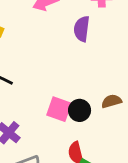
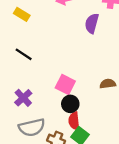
black circle: (80, 110) -> (70, 104), moved

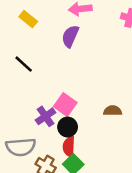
purple semicircle: (92, 23) -> (70, 36), moved
purple cross: (23, 98) -> (46, 116), moved

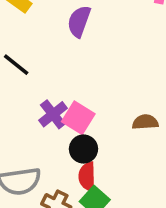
purple cross: (46, 116) -> (53, 114), moved

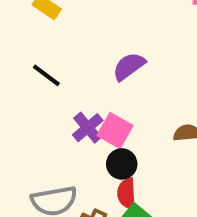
purple semicircle: (79, 21) -> (129, 66), moved, turned 36

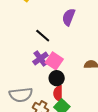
purple semicircle: (129, 66) -> (69, 17), moved, turned -36
black line: (46, 75) -> (43, 36), moved

